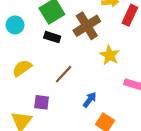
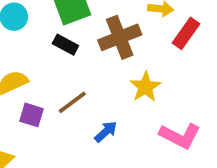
blue arrow: (90, 100) -> (106, 132), moved
purple square: (42, 102) -> (32, 115), moved

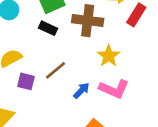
brown cross: (120, 37) -> (88, 21), turned 32
pink L-shape: (180, 136) -> (114, 89), moved

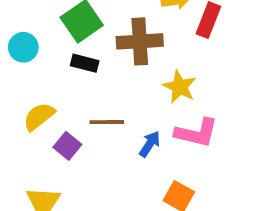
brown line: (55, 70) -> (107, 122), turned 50
purple square: (26, 81) -> (67, 146), turned 36

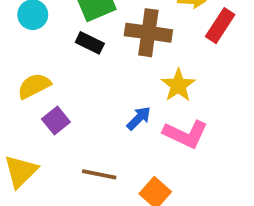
brown line: (107, 122) -> (99, 174), moved
blue arrow: (150, 144) -> (139, 118), moved

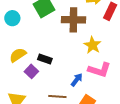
black rectangle: (90, 43) -> (45, 59), moved
blue arrow: (139, 118) -> (77, 80), moved

